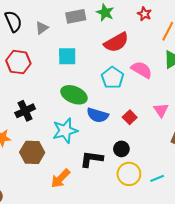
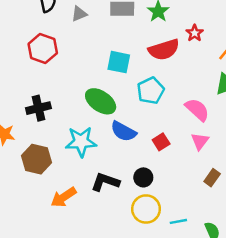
red star: (144, 14) -> (195, 33), moved
cyan square: (67, 56) -> (119, 62), moved
pink semicircle: (142, 70) -> (197, 110), moved

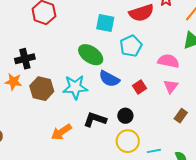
black cross: (38, 108) -> (25, 59), moved
pink semicircle: (197, 110) -> (168, 61), turned -30
brown hexagon: (37, 159) -> (42, 89), moved

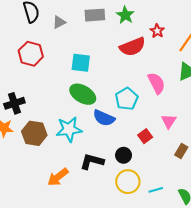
cyan square: (105, 23) -> (81, 63), moved
cyan pentagon: (131, 46) -> (127, 99), moved
pink semicircle: (168, 61) -> (156, 83), moved, turned 55
red square: (140, 87) -> (145, 136), moved

